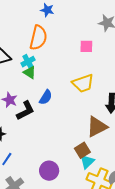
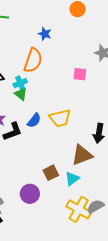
yellow trapezoid: (83, 83) -> (60, 118), moved
brown square: (82, 150) -> (51, 173), moved
cyan triangle: (87, 162) -> (72, 179), moved

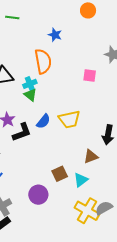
orange semicircle: (33, 60) -> (43, 61), turned -30
brown triangle: (82, 155) -> (91, 156), size x0.7

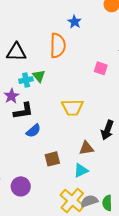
cyan cross: (30, 84) -> (26, 80), moved
blue semicircle: (43, 121) -> (33, 131), moved
cyan triangle: (81, 180) -> (81, 170), moved
purple circle: (38, 195) -> (21, 186), moved

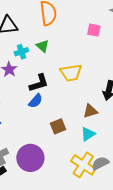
green triangle: (39, 76) -> (43, 46), moved
black L-shape: (23, 111) -> (39, 83), moved
purple circle: (21, 186) -> (30, 158), size x1.4

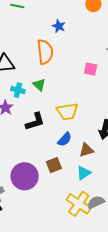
cyan cross: (21, 52) -> (18, 90), turned 32
blue semicircle: (36, 101) -> (65, 139), moved
purple circle: (30, 158) -> (25, 176), moved

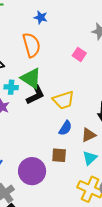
pink square: (91, 69) -> (79, 54), turned 32
green triangle: (39, 85) -> (31, 78), size x1.6
black L-shape: (35, 122) -> (35, 95), moved
brown square: (54, 165) -> (59, 155), turned 35

